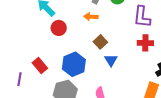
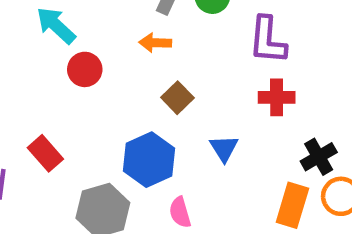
blue triangle: (111, 60) -> (224, 148), moved
blue hexagon: (74, 64) -> (149, 160), moved

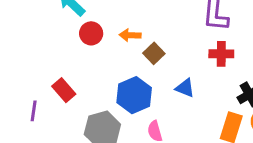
orange arrow: (155, 43) -> (130, 35), moved
blue triangle: (224, 148) -> (185, 88), turned -36

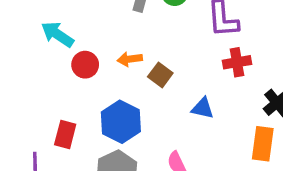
red rectangle: (64, 90) -> (65, 134), turned 65
blue hexagon: (134, 95) -> (121, 122), moved

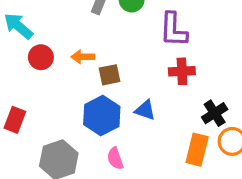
brown square: (160, 75) -> (109, 75), turned 35
blue hexagon: (121, 122) -> (102, 116), moved

